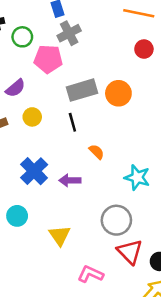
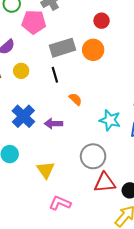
red circle: (144, 49) -> (102, 21), moved
red triangle: (130, 252) -> (105, 183), turned -50
pink L-shape: (90, 274) -> (60, 203), moved

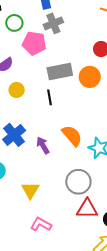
orange semicircle: (75, 99) -> (72, 136), moved, size x1.6
purple arrow: (53, 124) -> (43, 145), turned 54

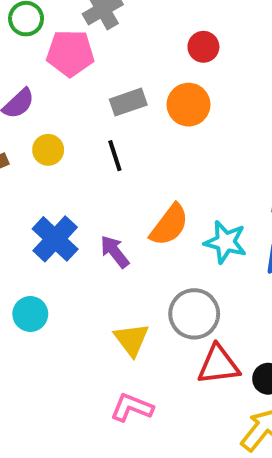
gray rectangle: (60, 72) -> (128, 102), size x0.7
orange semicircle: (72, 136) -> (169, 225), turned 85
yellow triangle: (30, 190) -> (131, 340), moved

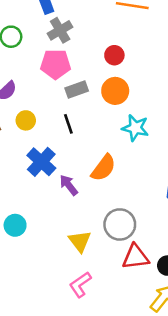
red circle: (203, 47) -> (114, 55), moved
pink pentagon: (70, 53) -> (55, 64), moved
blue cross: (55, 239) -> (41, 162), moved
cyan star: (225, 242) -> (135, 128), moved
pink L-shape: (132, 407) -> (80, 285), turned -56

